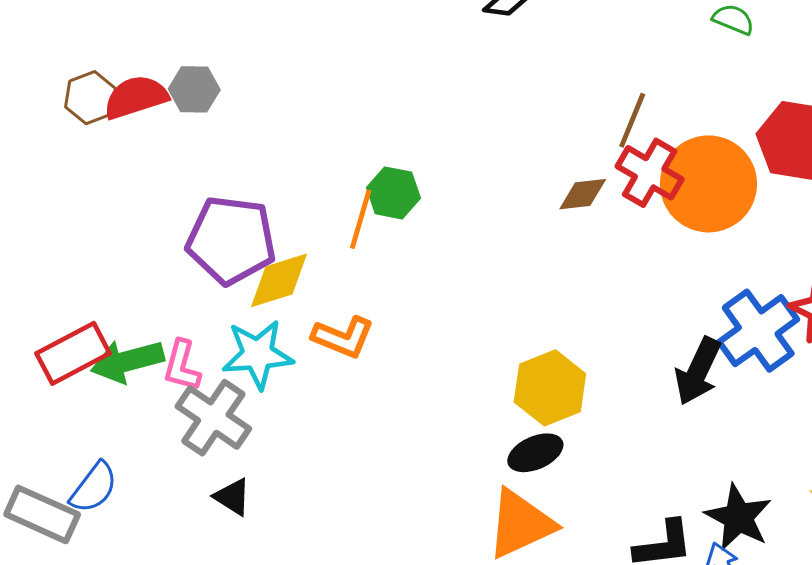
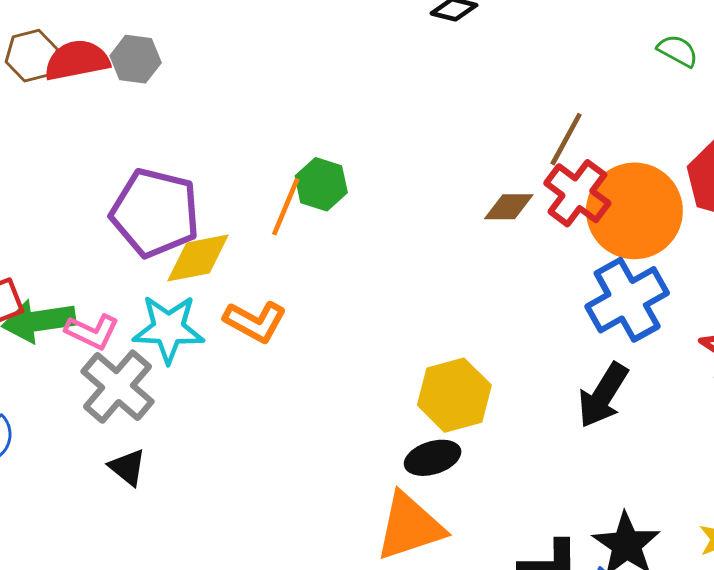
blue cross: (758, 331) -> (627, 300), moved
pink L-shape: (182, 366) -> (92, 332), turned -86

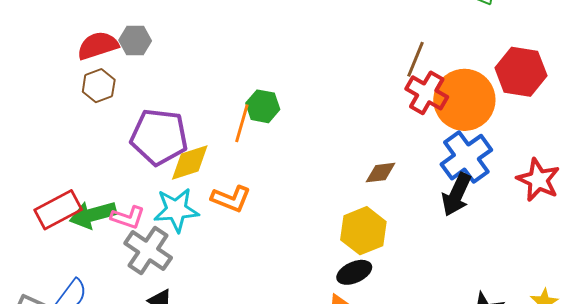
brown hexagon: (32, 56) -> (99, 86), moved
brown diamond: (509, 207) -> (380, 173), moved
black arrow: (603, 395) -> (456, 195), moved

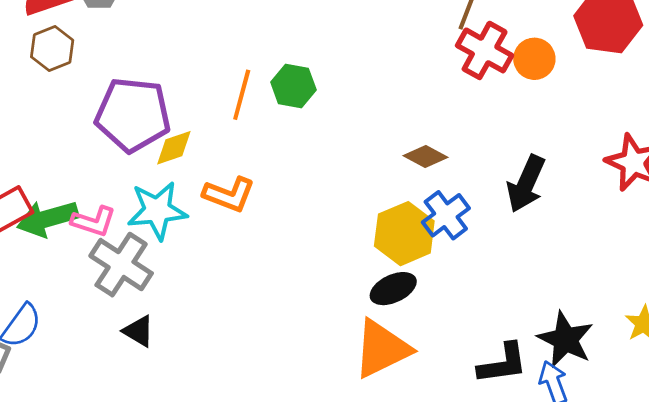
orange circle: (464, 100) -> (534, 59), size x0.5
green hexagon: (263, 106) -> (293, 86), moved
blue cross: (466, 157) -> (446, 215), moved, size x0.7
yellow diamond: (190, 163) -> (174, 148), size x0.7
brown diamond: (380, 173) -> (425, 157), turned 36

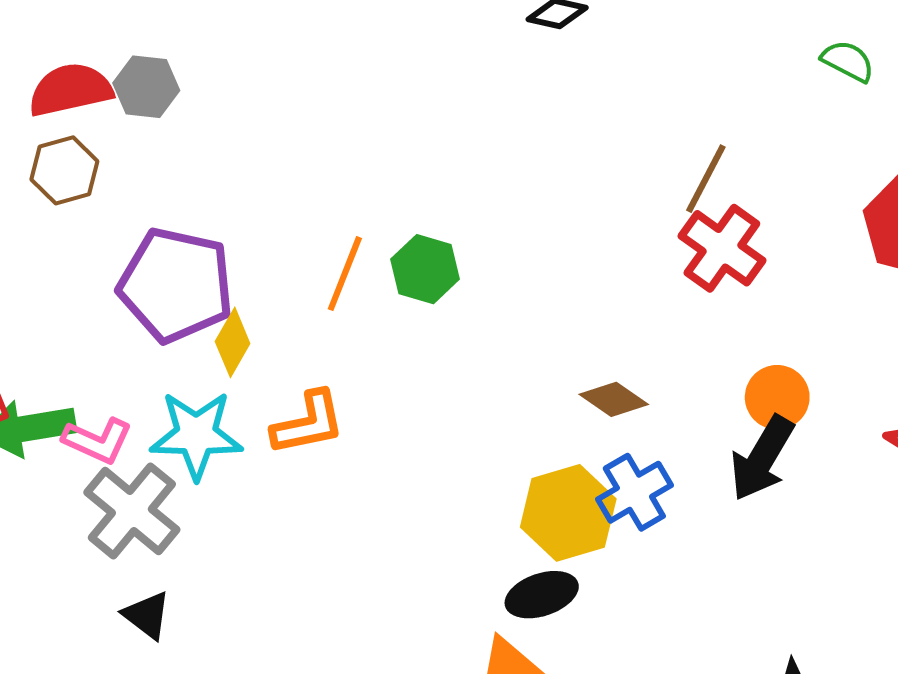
orange circle: (534, 59) -> (777, 397), moved
yellow diamond: (174, 148) -> (233, 342), turned -48
orange L-shape: (229, 194) -> (308, 423), turned -39

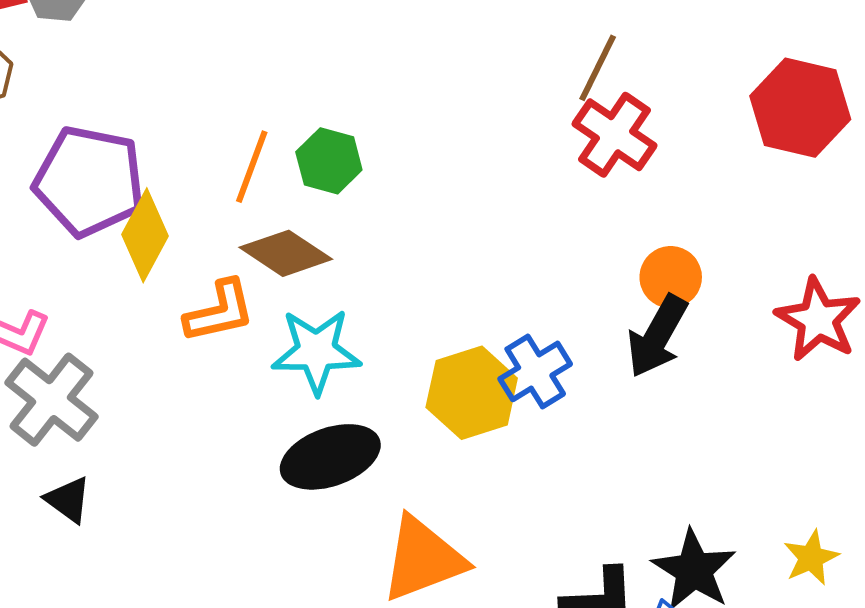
yellow diamond: (233, 342) -> (145, 235), size x1.4
brown diamond: (614, 399) -> (286, 253), moved, size x1.4
cyan star: (196, 435) -> (316, 351), moved
black ellipse: (542, 595) -> (330, 457), moved, size x1.4

